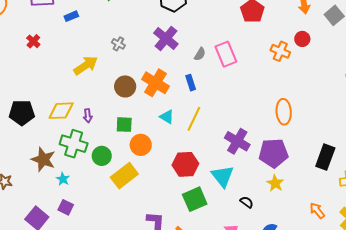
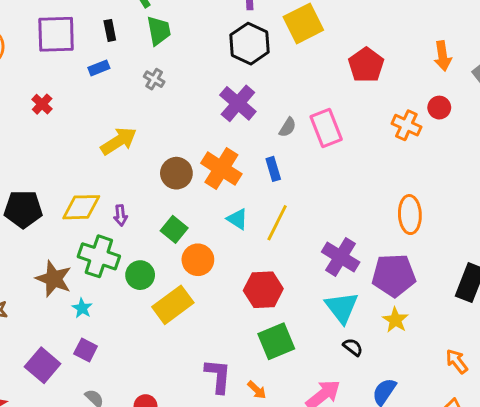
gray cross: (118, 44) -> (154, 79), moved
green square: (124, 125) -> (174, 229), turned 36
cyan triangle: (223, 176) -> (342, 307), moved

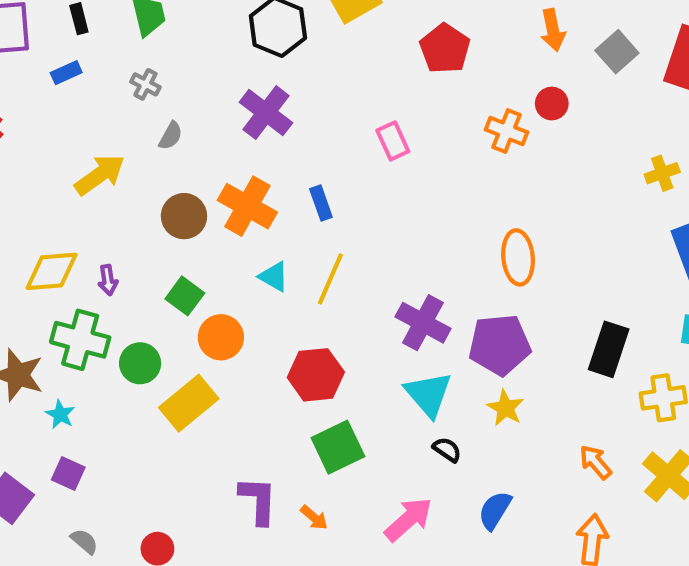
gray semicircle: (288, 127) -> (171, 136), moved
pink rectangle: (326, 128) -> (393, 141), size x0.7

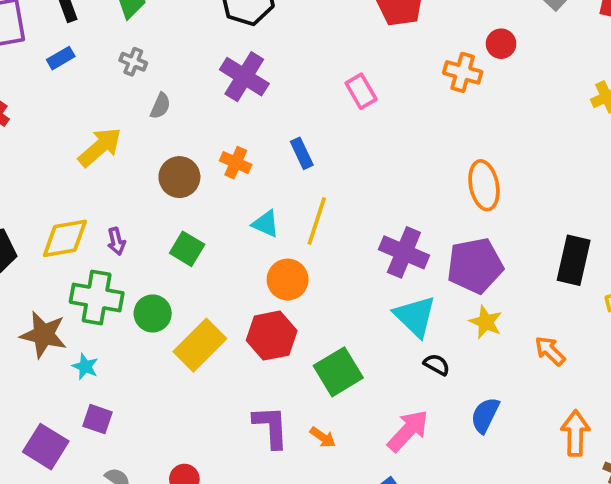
orange cross: (247, 206) -> (236, 163), size x0.6
orange circle: (221, 337) -> (288, 280), moved
red hexagon: (316, 375) -> (272, 336), moved
orange arrow: (595, 462) -> (550, 351), moved

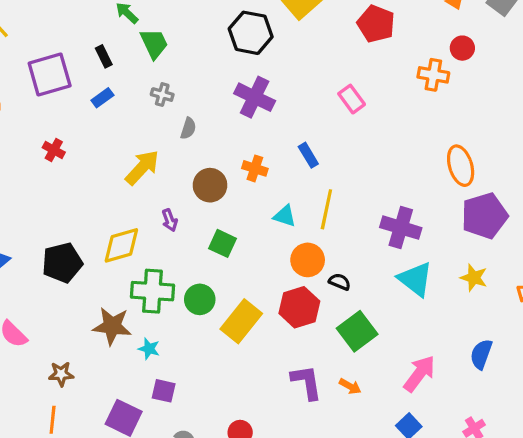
purple arrow: (116, 241) -> (170, 220), moved
purple pentagon: (475, 266) -> (484, 216), moved
black semicircle: (437, 365) -> (340, 282), moved

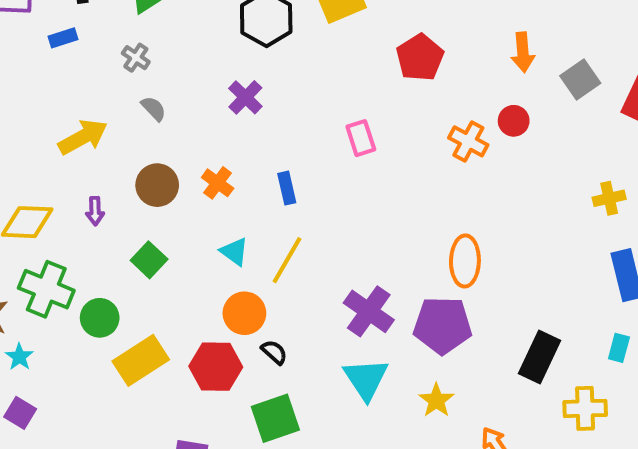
purple cross: (255, 97) -> (245, 97), size x0.7
gray semicircle: (188, 128) -> (154, 108), turned -80
purple pentagon: (484, 216) -> (443, 325), moved

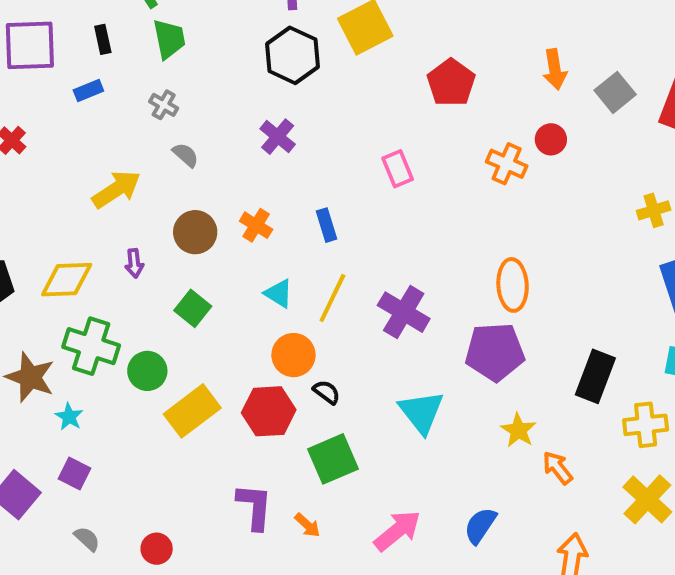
purple cross: (369, 311) -> (404, 312), moved
yellow star: (436, 400) -> (518, 430), moved

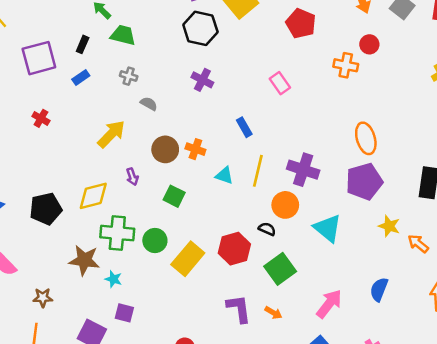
black rectangle: (103, 39) -> (83, 44), turned 48
green trapezoid: (169, 39) -> (123, 35), turned -52
orange cross: (256, 225) -> (195, 149), moved
orange circle: (293, 355) -> (285, 205), moved

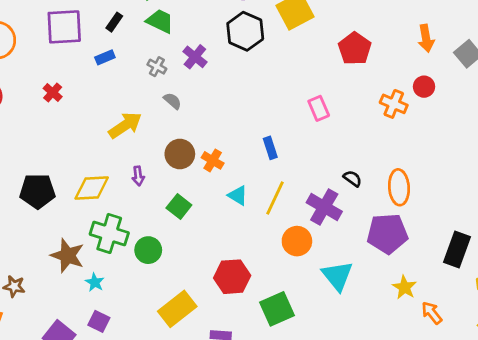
purple cross: (202, 80) -> (195, 57), moved
black semicircle: (267, 229) -> (353, 179), moved
yellow rectangle: (188, 259) -> (177, 309), moved

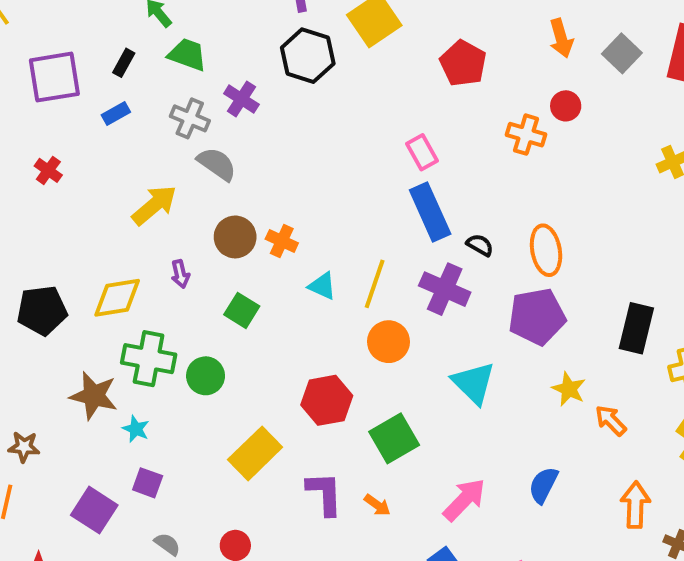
gray cross: (157, 67) -> (190, 118), size x1.4
gray semicircle: (172, 101) -> (217, 164), size x1.5
blue rectangle: (270, 148) -> (430, 212), moved, size x1.8
orange circle: (297, 241) -> (389, 342), moved

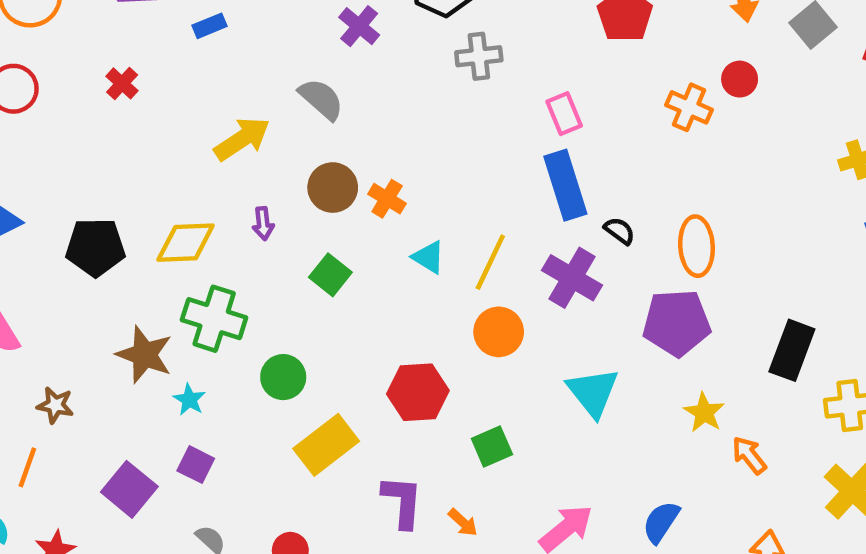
gray cross: (190, 118) -> (479, 56), moved, turned -36
green circle: (206, 376) -> (283, 377), moved
green square: (394, 438) -> (492, 446), size x0.7

